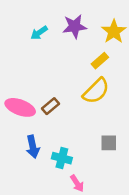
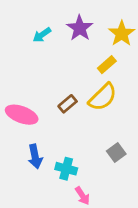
purple star: (75, 26) -> (80, 28), turned -30
brown rectangle: (50, 106) -> (68, 104), moved
gray square: (109, 143) -> (116, 152), turned -36

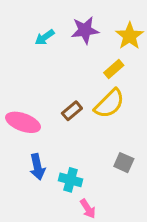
purple star: (80, 28) -> (85, 30), turned 30
gray square: (116, 152) -> (124, 163), turned -30

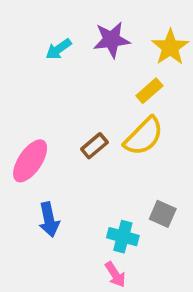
pink ellipse: (23, 122) -> (30, 161), turned -76
cyan cross: (71, 180) -> (123, 237), moved

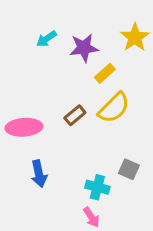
purple star: (112, 40) -> (84, 48), moved
yellow rectangle: (149, 91) -> (105, 73), moved
pink ellipse: (30, 161) -> (24, 127), turned 52

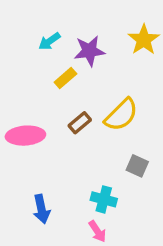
yellow rectangle: (105, 73) -> (65, 78), moved
gray square: (129, 169) -> (137, 166), moved
blue arrow: (39, 174) -> (41, 209), moved

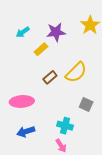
cyan arrow: (49, 41) -> (23, 32), moved
pink ellipse: (25, 136) -> (22, 101), moved
blue arrow: (41, 209) -> (26, 132), turned 84

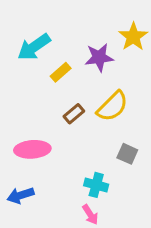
cyan arrow: (23, 32) -> (34, 47), size x1.6
purple star: (56, 32) -> (99, 57), moved
blue arrow: (26, 132) -> (21, 195), moved

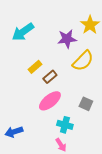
yellow rectangle: (61, 72) -> (35, 67), moved
yellow semicircle: (112, 106) -> (83, 61), moved
pink ellipse: (32, 149) -> (50, 101), moved, turned -35

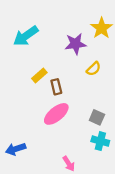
yellow semicircle: (83, 61) -> (94, 69), size x0.6
brown rectangle: (50, 77) -> (56, 87), turned -64
cyan cross: (65, 125) -> (100, 141), moved

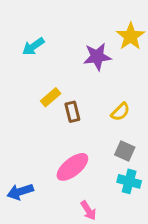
cyan arrow: (26, 36) -> (33, 46), size x0.7
yellow semicircle: (94, 69) -> (120, 112), moved
pink ellipse: (56, 114) -> (72, 167), moved

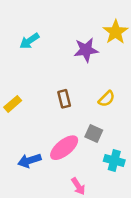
yellow rectangle: (51, 97) -> (13, 104), moved
gray square: (125, 151) -> (94, 134), moved
blue arrow: (20, 192) -> (29, 161), moved

